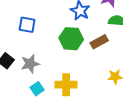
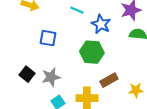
brown rectangle: (99, 42) -> (109, 80), moved

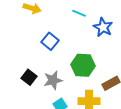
blue square: (48, 38) -> (50, 41), turned 30
green hexagon: (92, 52) -> (83, 65), moved

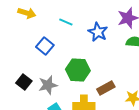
cyan line: (79, 13) -> (66, 22), moved

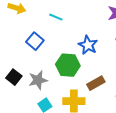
blue star: (98, 32) -> (88, 45), moved

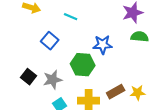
blue star: (88, 45) -> (103, 45), turned -30
brown rectangle: (96, 83) -> (116, 92), moved

